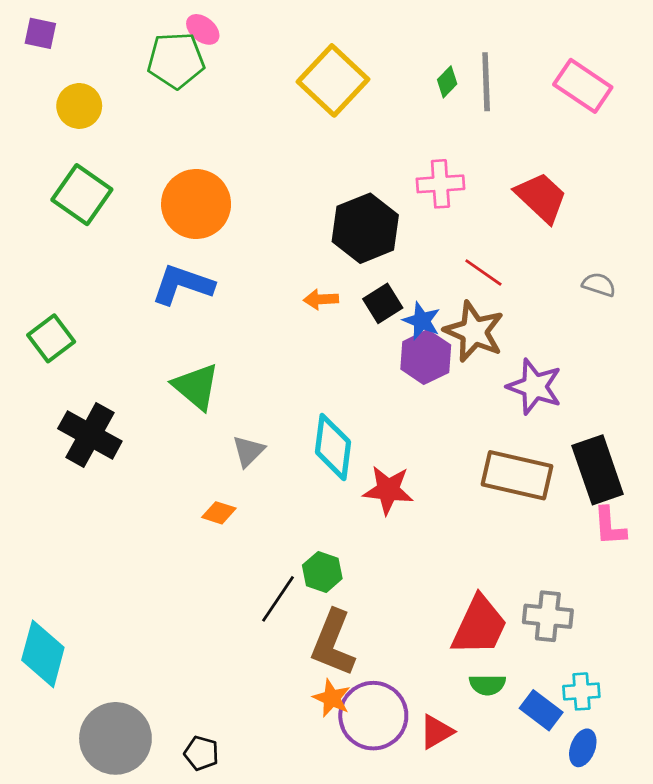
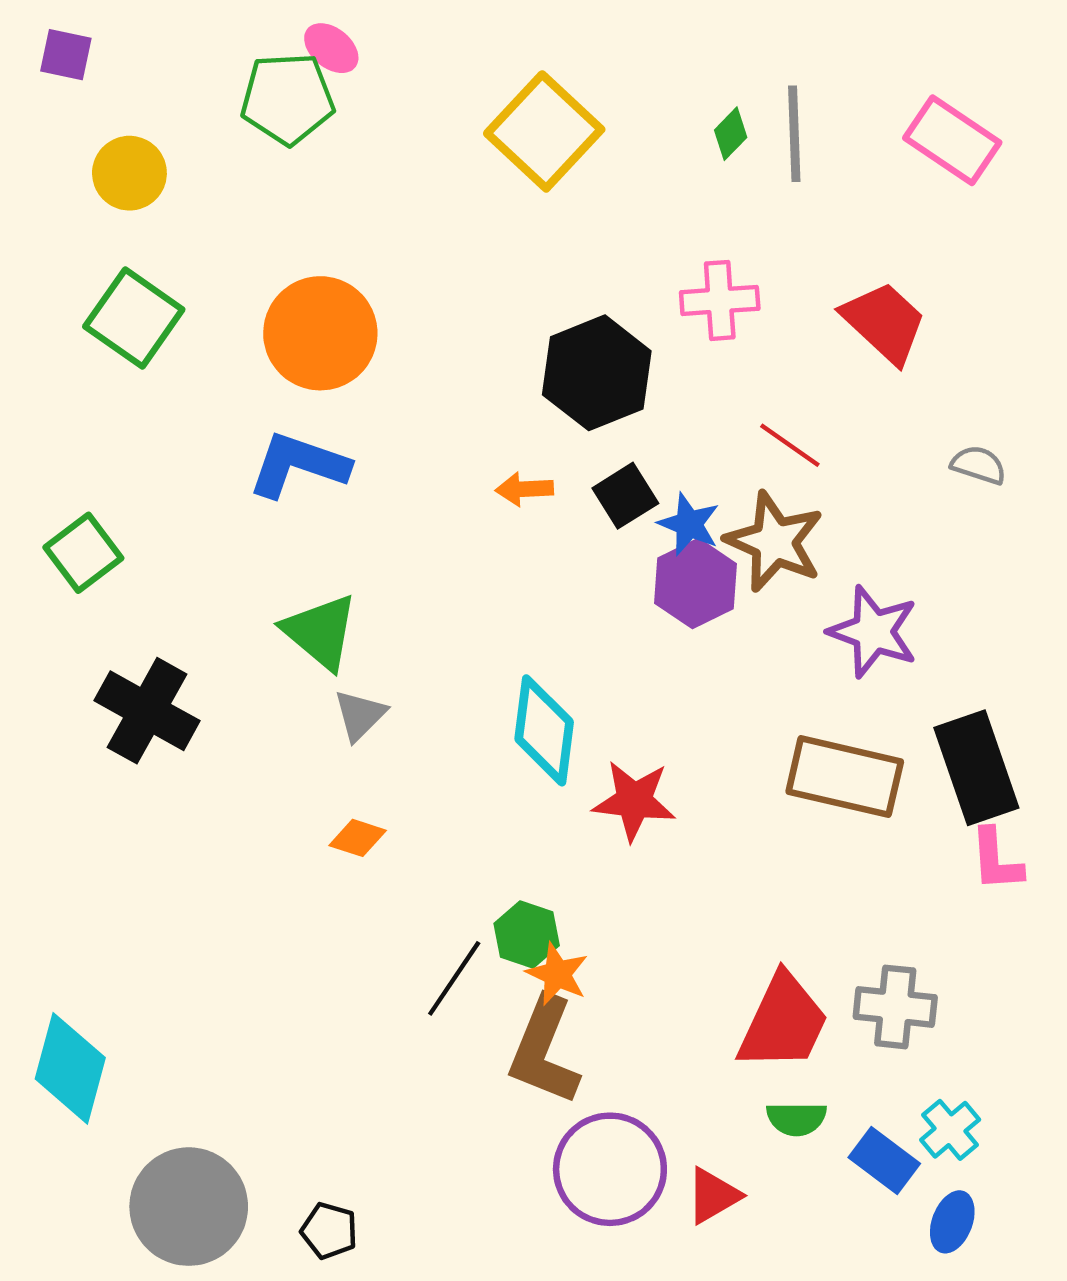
gray triangle: (248, 451) -> (360, 715), moved
cyan cross: (581, 691) -> (950, 1130), turned -36
orange star: (332, 698) -> (557, 974), moved

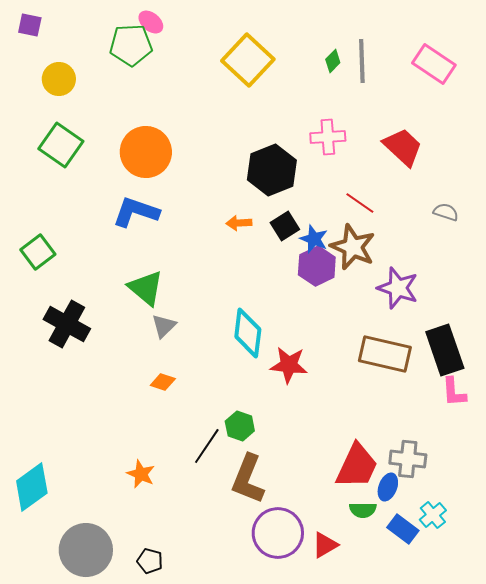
orange star: (557, 974) -> (141, 474), moved
cyan diamond: (70, 1068) -> (32, 487), turned 39
blue ellipse: (952, 1222) -> (388, 487), moved

